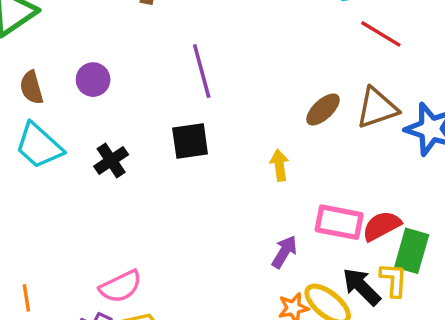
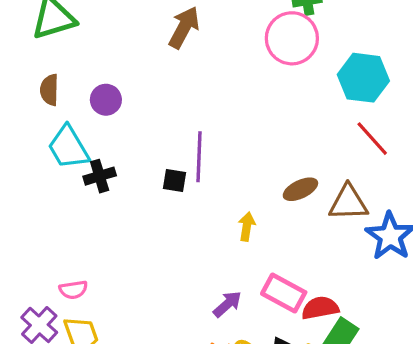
purple line: (202, 71) -> (199, 157), moved
black square: (190, 141) -> (175, 181), size x0.7
cyan trapezoid: (39, 146) -> (68, 147), moved
pink semicircle: (121, 286) -> (73, 290), size x0.7

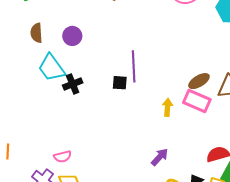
pink rectangle: (284, 293) -> (197, 101), moved

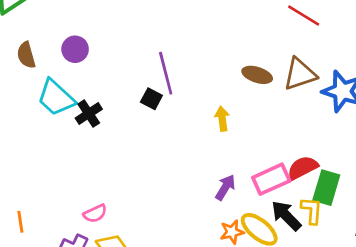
brown ellipse: (199, 81) -> (257, 75), turned 60
black square: (120, 83) -> (151, 99), turned 35
pink rectangle: (197, 101) -> (271, 179), moved, turned -36

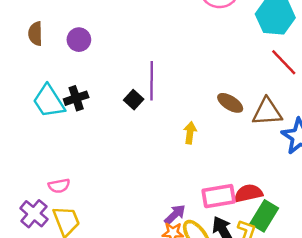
cyan trapezoid: (56, 98) -> (49, 101), moved
purple arrow: (225, 187) -> (175, 215), moved

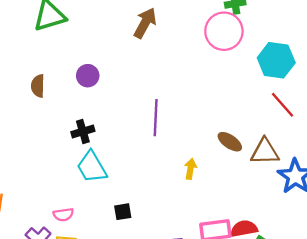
brown semicircle: (35, 34) -> (38, 86), moved
black square: (134, 100) -> (123, 212), moved, turned 36
cyan trapezoid: (49, 101) -> (92, 167), moved

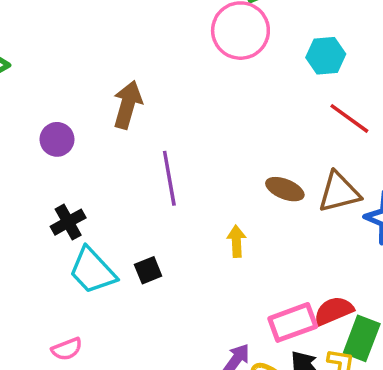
brown arrow: (145, 23) -> (128, 105), moved
cyan hexagon: (276, 60) -> (326, 56), size x0.7
black square: (123, 212) -> (148, 270), moved

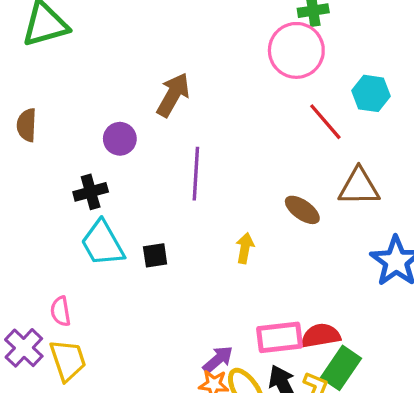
red line: (349, 118) -> (325, 122), moved
purple circle: (57, 139) -> (120, 139), moved
brown triangle: (339, 192) -> (359, 187), moved
pink semicircle: (67, 349) -> (61, 311), turned 88

